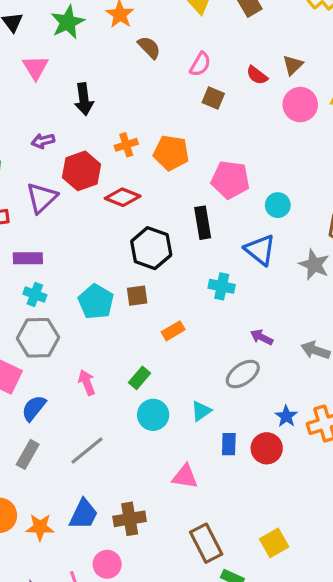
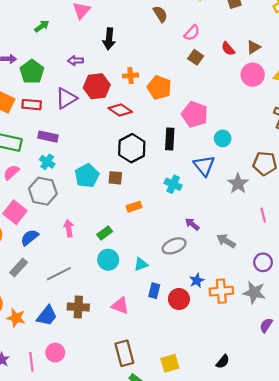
brown cross: (130, 519) -> (78, 307), moved

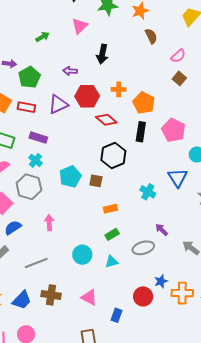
black rectangle: (170, 139) -> (141, 132), moved
green rectangle: (105, 233) -> (112, 234), moved
blue rectangle: (154, 291) -> (117, 315), moved

